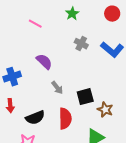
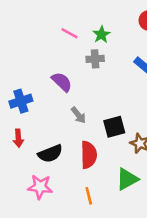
green star: (72, 14) -> (101, 35), moved
pink line: (35, 24) -> (69, 33), moved
gray cross: (81, 44) -> (95, 59), moved, turned -32

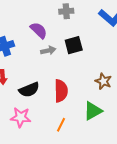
gray arrow: (78, 115) -> (48, 50), moved, turned -64
black square: (114, 127) -> (74, 45), moved
orange line: (89, 196) -> (61, 125), turned 40

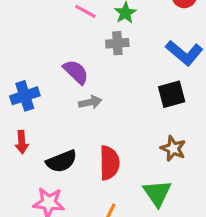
black square: (74, 45) -> (172, 94), moved
green triangle: (93, 111) -> (157, 193), turned -36

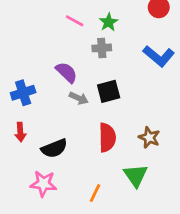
black square: (172, 94) -> (109, 91), moved
gray arrow: (90, 102) -> (79, 98), turned 36
red semicircle: (109, 163) -> (107, 137), moved

